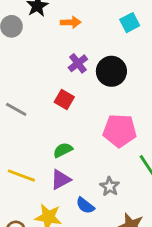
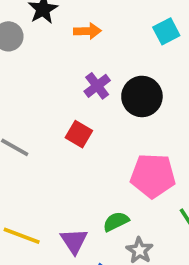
green semicircle: (63, 150) -> (116, 222), moved
purple triangle: (61, 180) -> (74, 241), turned -35

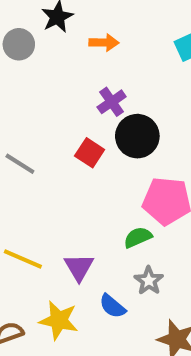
black circle: (142, 96) -> (137, 136), moved
green semicircle: (116, 222) -> (138, 237), moved

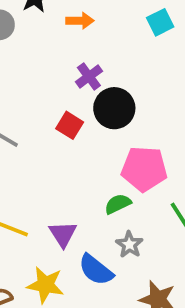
blue semicircle: (112, 306) -> (96, 270), size x1.4

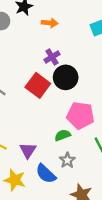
red square: (70, 125) -> (38, 85), size x1.5

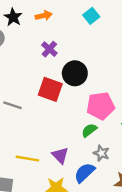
orange arrow: (50, 23) -> (44, 16), moved
purple cross: (52, 57) -> (49, 49), moved
blue semicircle: (46, 174) -> (85, 173), turned 110

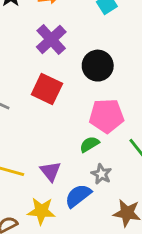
purple cross: (49, 49) -> (51, 39), size x1.5
black circle: (75, 73) -> (98, 66), moved

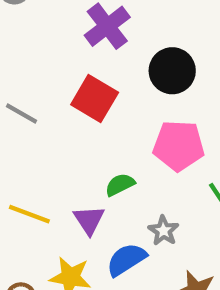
green semicircle: (89, 144) -> (120, 185), moved

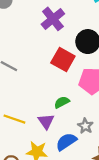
red square: (95, 98) -> (63, 59), moved

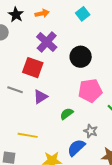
red square: (63, 59) -> (33, 68), moved
purple triangle: (46, 121) -> (40, 97), moved, turned 42

